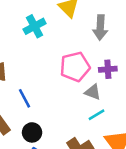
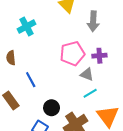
cyan cross: (35, 26) -> (27, 26), moved
black circle: (32, 132) -> (52, 108), moved

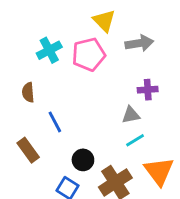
gray arrow: (93, 21) -> (139, 43), turned -102
pink pentagon: (72, 54) -> (89, 54), moved
gray triangle: (87, 74) -> (131, 115), turned -32

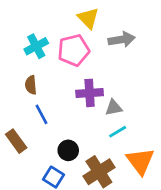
purple cross: (148, 90) -> (90, 93), moved, size x1.4
brown semicircle: (28, 92) -> (31, 85), moved

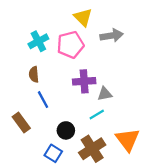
cyan line: (118, 132) -> (97, 114), moved

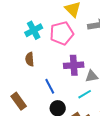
blue line: (43, 100) -> (50, 86), moved

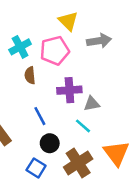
brown semicircle: (30, 59) -> (30, 75), moved
cyan line: (85, 94) -> (83, 126), turned 72

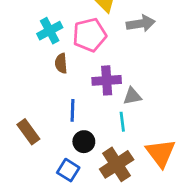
blue line: (40, 116) -> (72, 110), turned 30
cyan line: (83, 126) -> (122, 122), turned 42

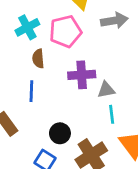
blue line: (72, 110) -> (31, 91), moved
cyan line: (122, 122) -> (112, 114), moved

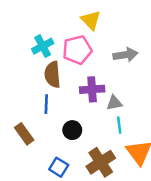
gray arrow: (114, 21) -> (125, 55), moved
brown semicircle: (38, 59) -> (53, 75), size x1.5
black circle: (60, 133) -> (72, 130), moved

